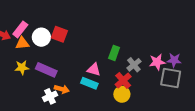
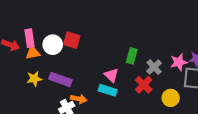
pink rectangle: (20, 29) -> (30, 38), turned -42
pink triangle: (94, 70) -> (111, 75), turned 32
yellow circle: (122, 94) -> (171, 98), moved

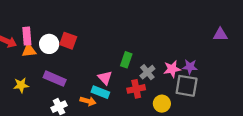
yellow star: (34, 79) -> (21, 85), moved
red cross: (144, 85) -> (136, 89), turned 30
orange arrow: (79, 99) -> (88, 101), moved

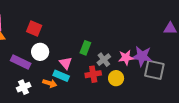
white circle: (49, 44) -> (40, 52), moved
purple star: (190, 67) -> (142, 56), size x1.5
gray square: (187, 86) -> (154, 70), moved
yellow circle: (162, 104) -> (116, 78), moved

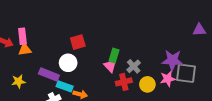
red square: (34, 29) -> (78, 42), moved, turned -35
pink star: (126, 58) -> (168, 79), moved
pink triangle: (66, 63) -> (110, 66), moved
cyan rectangle: (61, 76) -> (65, 86), moved

